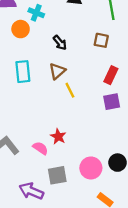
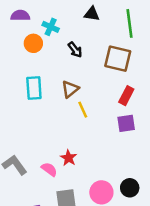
brown square: (101, 40) -> (118, 59), size x1.6
black arrow: (60, 43) -> (75, 50), moved

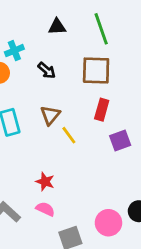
cyan cross: (51, 27) -> (14, 51), turned -35
red rectangle: (126, 96) -> (102, 110), moved
red star: (68, 158) -> (45, 182), moved

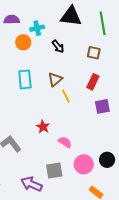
black triangle: (57, 27) -> (71, 16), size x1.6
brown square: (96, 70) -> (94, 53), size x0.6
pink semicircle: (45, 209) -> (65, 142), moved

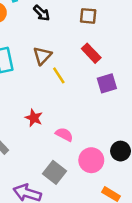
red rectangle: (93, 82) -> (91, 53), turned -63
gray square: (54, 171) -> (55, 172), turned -36

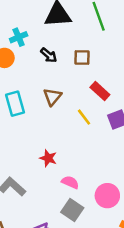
brown square: (88, 16) -> (82, 58), moved
yellow line: (59, 75) -> (84, 117), moved
pink semicircle: (64, 134) -> (70, 182), moved

